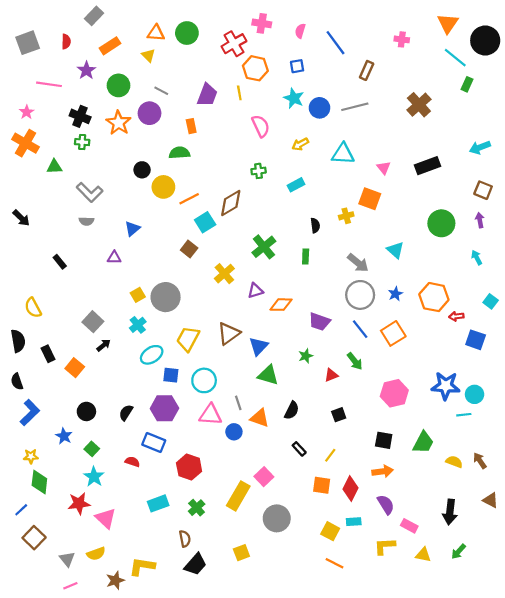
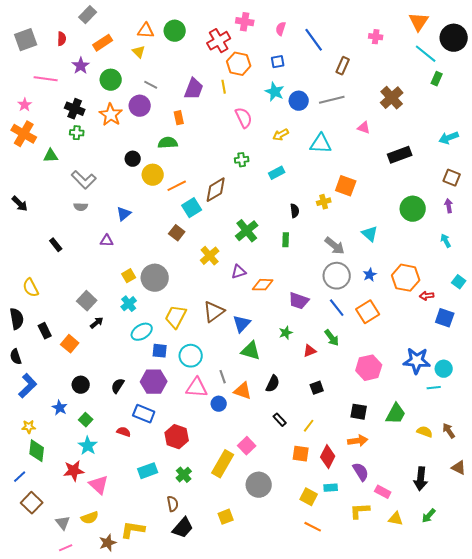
pink triangle: (384, 168) -> (364, 128), moved, turned -32

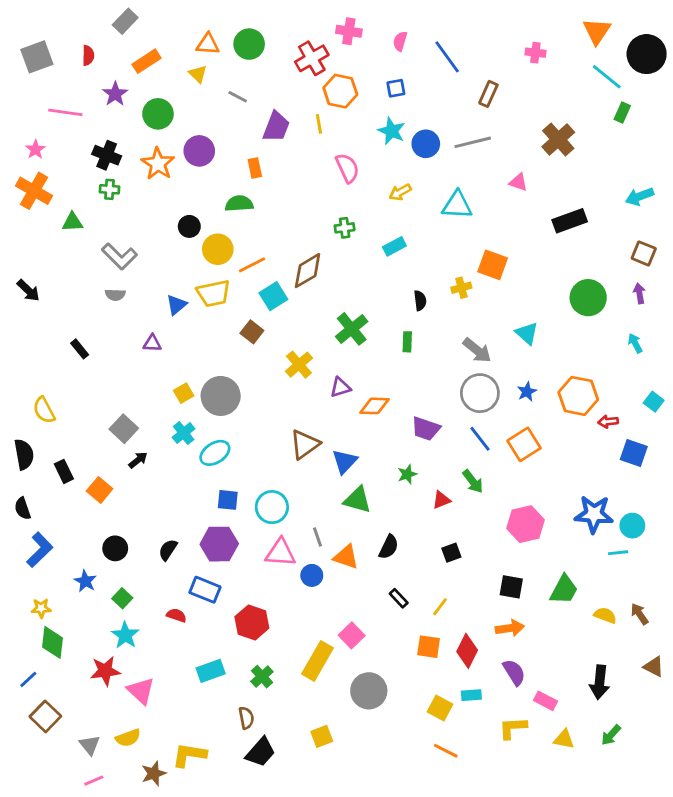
gray line: (151, 85) -> (238, 97), moved
yellow trapezoid: (176, 317) -> (214, 293), moved, turned -130
cyan ellipse: (142, 332) -> (215, 453), moved

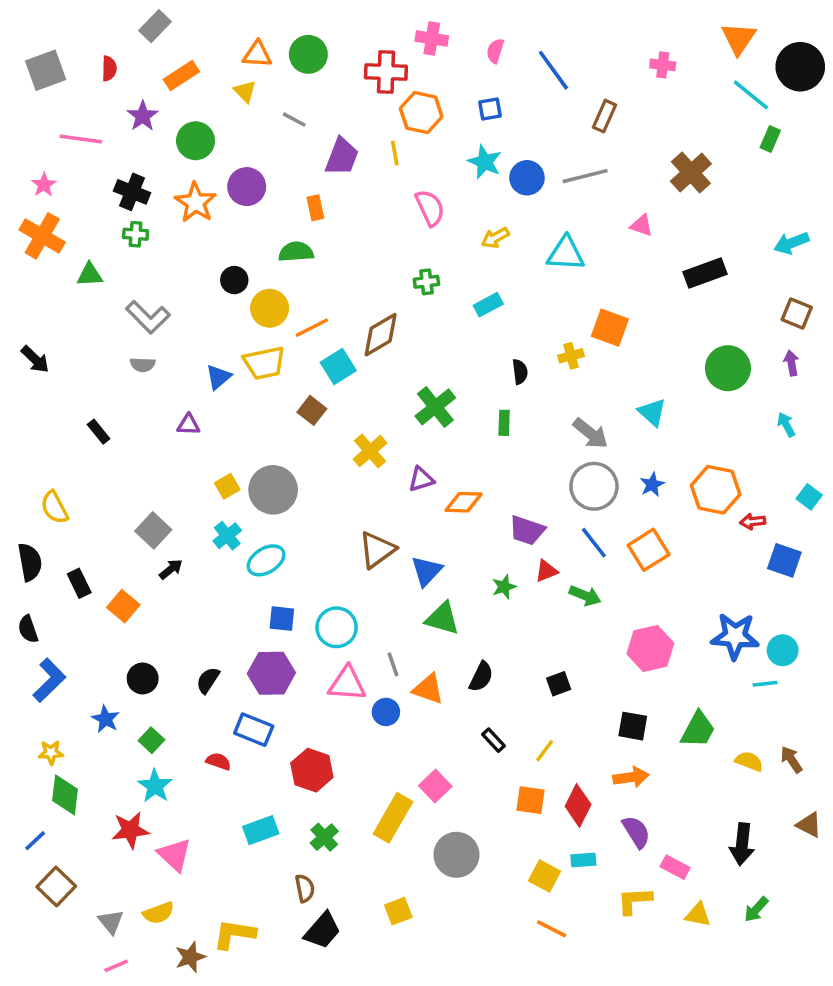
red cross: (312, 58) -> (386, 72), turned 32
green arrow: (473, 481) -> (585, 596), turned -30
red triangle: (441, 500) -> (546, 571), moved

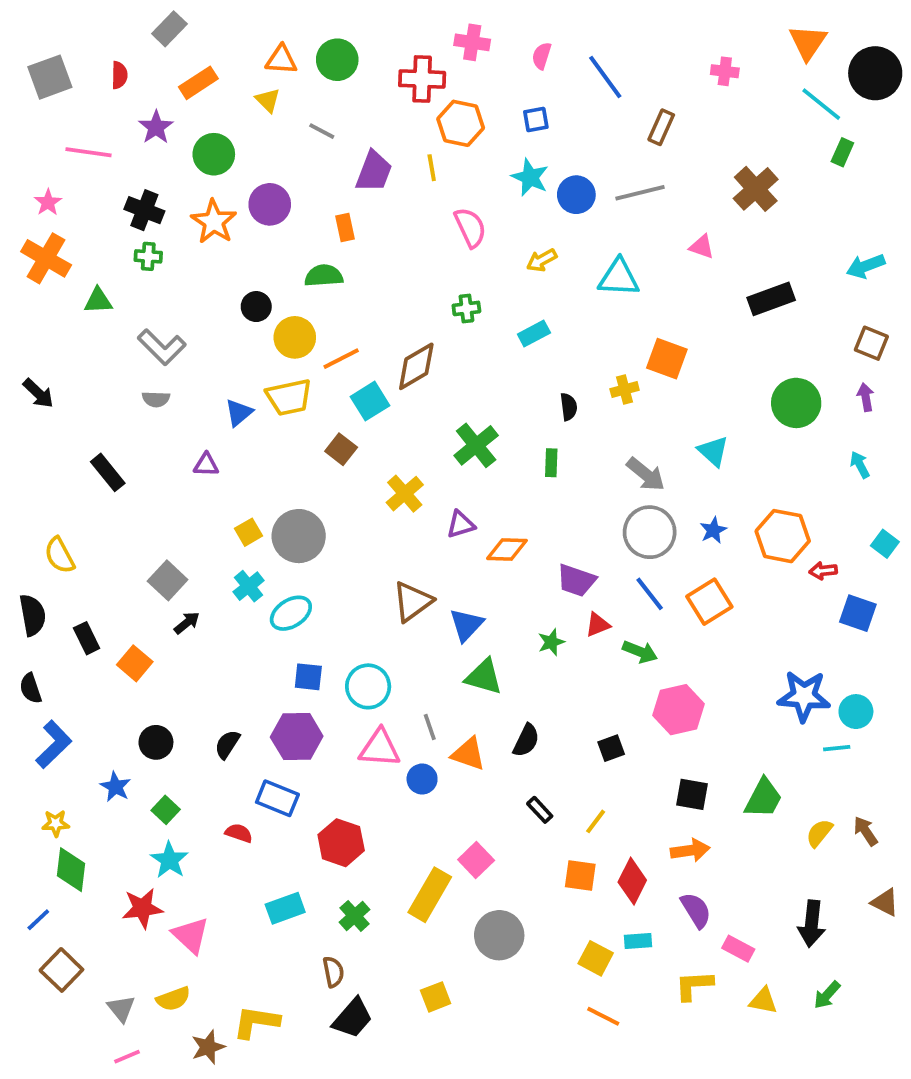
black rectangle: (99, 432) -> (108, 472), size x1.4
pink hexagon: (650, 648) -> (679, 710), moved
yellow semicircle: (749, 761) -> (819, 833), turned -72

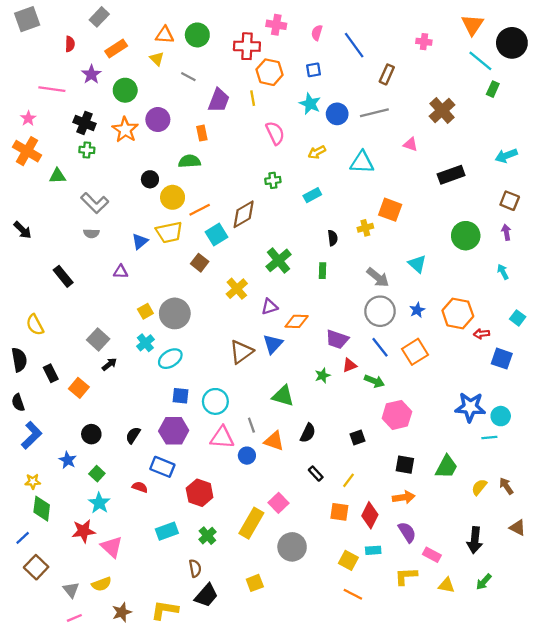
gray square: (50, 77) -> (27, 19), moved
blue triangle: (466, 625) -> (273, 344), moved
yellow L-shape: (256, 1022) -> (165, 610), moved

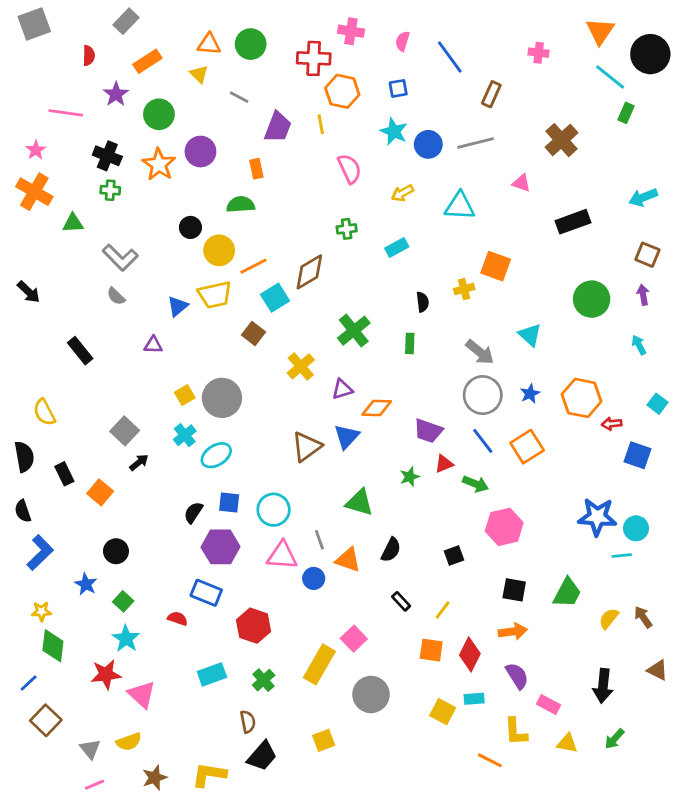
gray semicircle: (91, 233) -> (116, 296), turned 42
black semicircle: (133, 435) -> (193, 513), moved
yellow L-shape: (406, 576) -> (516, 732), turned -90
orange line: (353, 594) -> (490, 760), moved

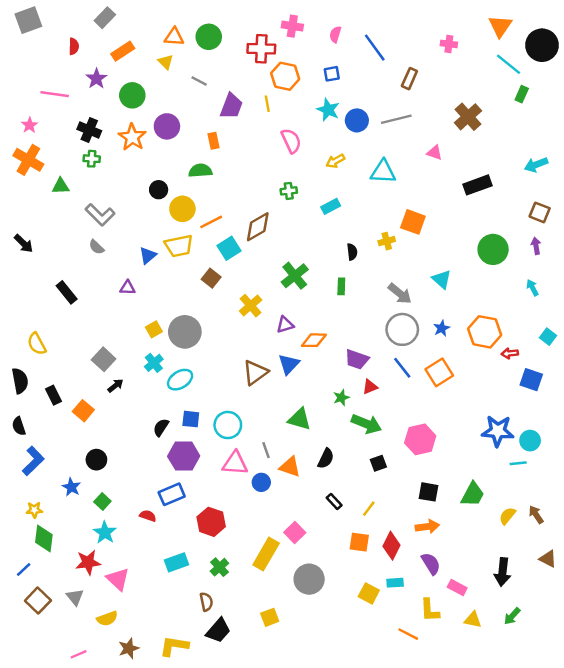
green arrow: (476, 484) -> (366, 424), moved, size x1.4
blue rectangle: (206, 593) -> (172, 494), turned -45
gray triangle: (90, 749) -> (75, 597), moved

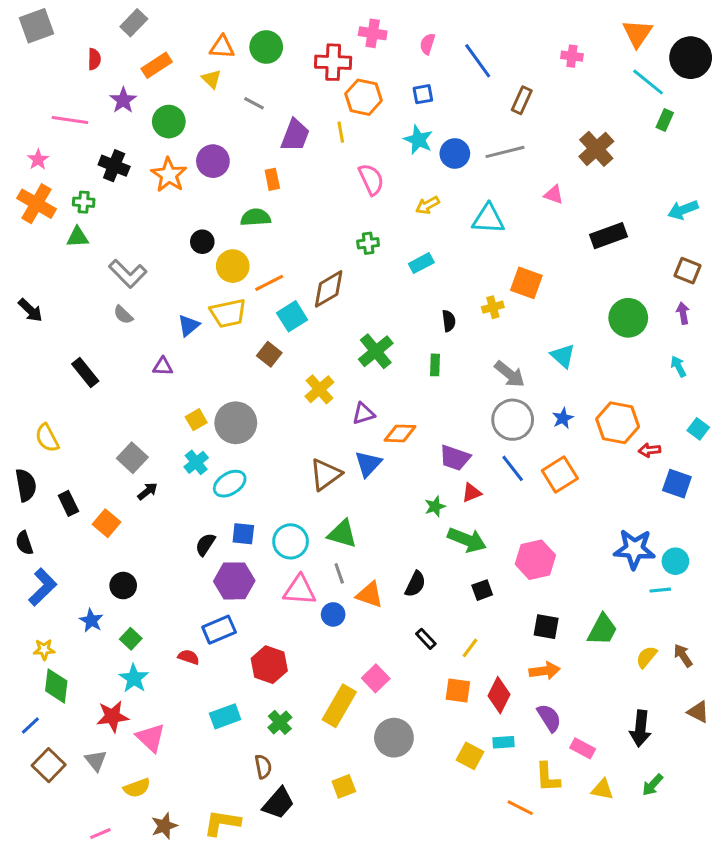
green cross: (92, 159) -> (84, 202), moved
green triangle: (300, 419) -> (342, 534), moved

